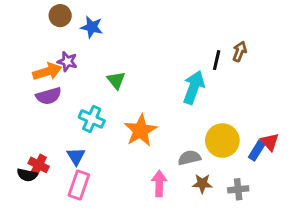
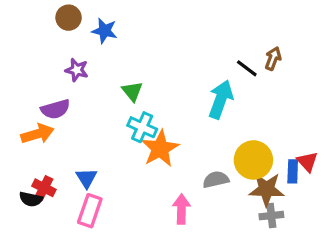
black line: (217, 60) -> (247, 68), turned -66
orange arrow: (47, 72) -> (37, 134), moved
cyan cross: (92, 119) -> (142, 127), moved
blue rectangle: (257, 151) -> (293, 171), turned -30
brown star: (202, 184) -> (266, 189), moved, size x1.5

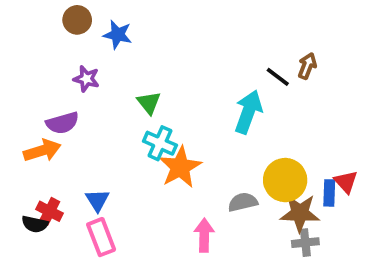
pink rectangle: (90, 211) -> (101, 237), turned -40

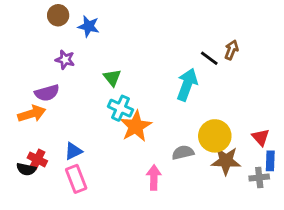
blue rectangle: (329, 193) -> (270, 161), moved
blue triangle: (97, 200) -> (73, 151), turned 36
gray cross: (305, 243) -> (259, 177), moved

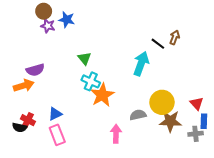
purple star: (65, 60) -> (48, 26), moved

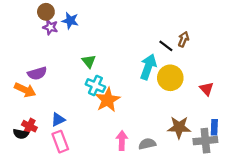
orange arrow: (24, 86) -> (25, 90), turned 42
yellow circle: (162, 102) -> (170, 78), moved
red triangle: (197, 103) -> (207, 89), moved
gray semicircle: (138, 115) -> (147, 144), moved
gray cross: (196, 134) -> (205, 141), size x1.5

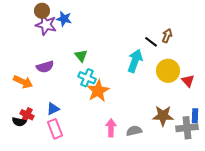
purple star: (50, 27) -> (46, 25), size x1.5
purple semicircle: (37, 73) -> (45, 67), moved
yellow circle: (170, 78) -> (168, 71), moved

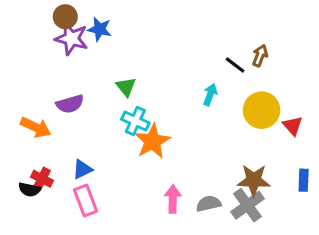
cyan arrow: (135, 61) -> (210, 95), size x0.6
gray cross: (187, 128) -> (247, 205), moved, turned -30

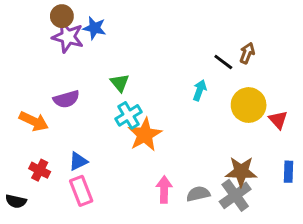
cyan cross: (135, 121) -> (129, 115), turned 35
black semicircle: (29, 190) -> (16, 201), moved

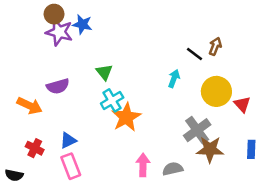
gray cross: (235, 195) -> (197, 130), moved

